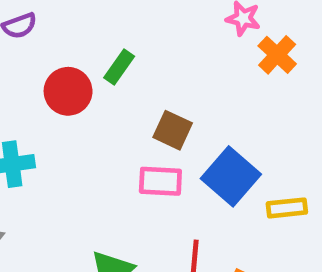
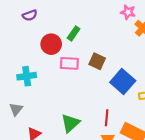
pink rectangle: (160, 181) -> (69, 63), moved

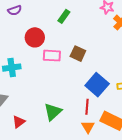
green rectangle: (74, 33) -> (64, 16), moved
blue square: (123, 82) -> (97, 85), moved

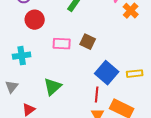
red circle: (35, 37) -> (35, 20), moved
green triangle: (53, 112) -> (53, 87), moved

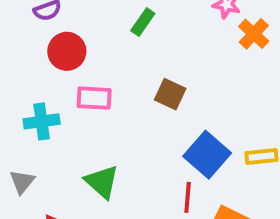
pink rectangle: (62, 44) -> (94, 98), moved
green triangle: (53, 87) -> (102, 182), turned -36

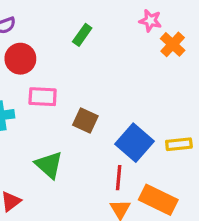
brown square: (170, 94) -> (85, 120), moved

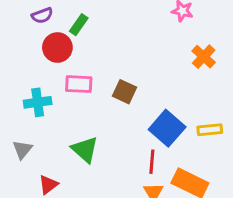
green rectangle: (82, 35) -> (79, 25), moved
orange cross: (173, 44) -> (204, 57), moved
brown square: (85, 120) -> (124, 92), moved

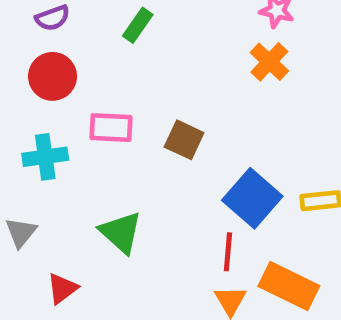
green rectangle: (79, 25) -> (138, 25), moved
red circle: (57, 48) -> (53, 76), moved
orange cross: (204, 57) -> (269, 62), moved

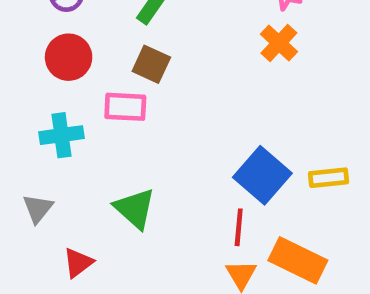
brown square: (184, 140) -> (151, 64), moved

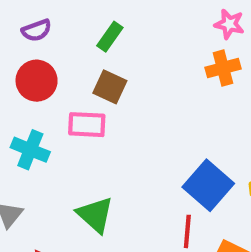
orange cross: (279, 43) -> (223, 68), turned 32
cyan cross: (61, 135) -> (30, 150), turned 30

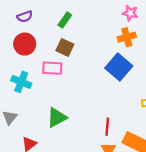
blue square: (208, 185) -> (119, 67), moved
green triangle: (95, 215) -> (57, 117), turned 50

